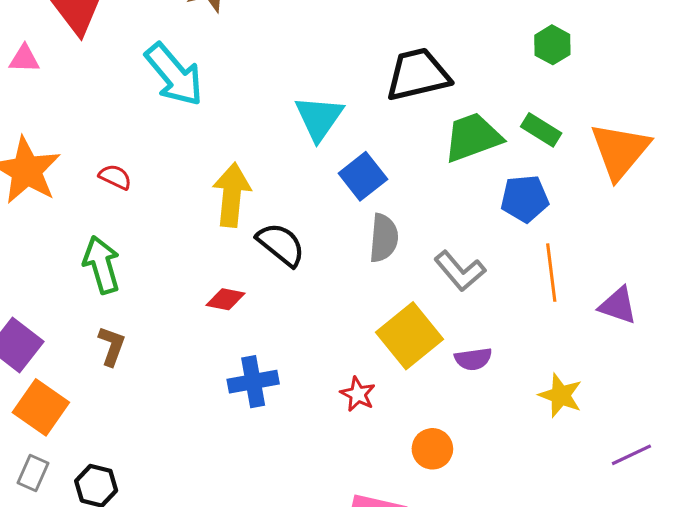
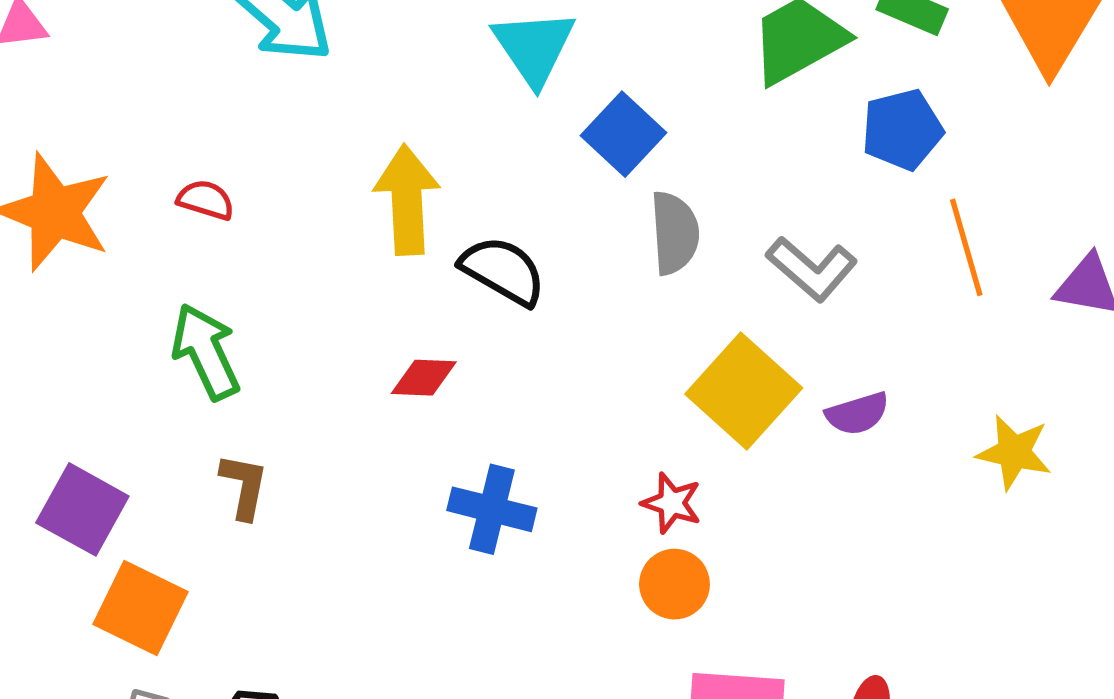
blue cross: (253, 382) -> (492, 509), turned 33
orange circle: (432, 449) -> (674, 584), moved

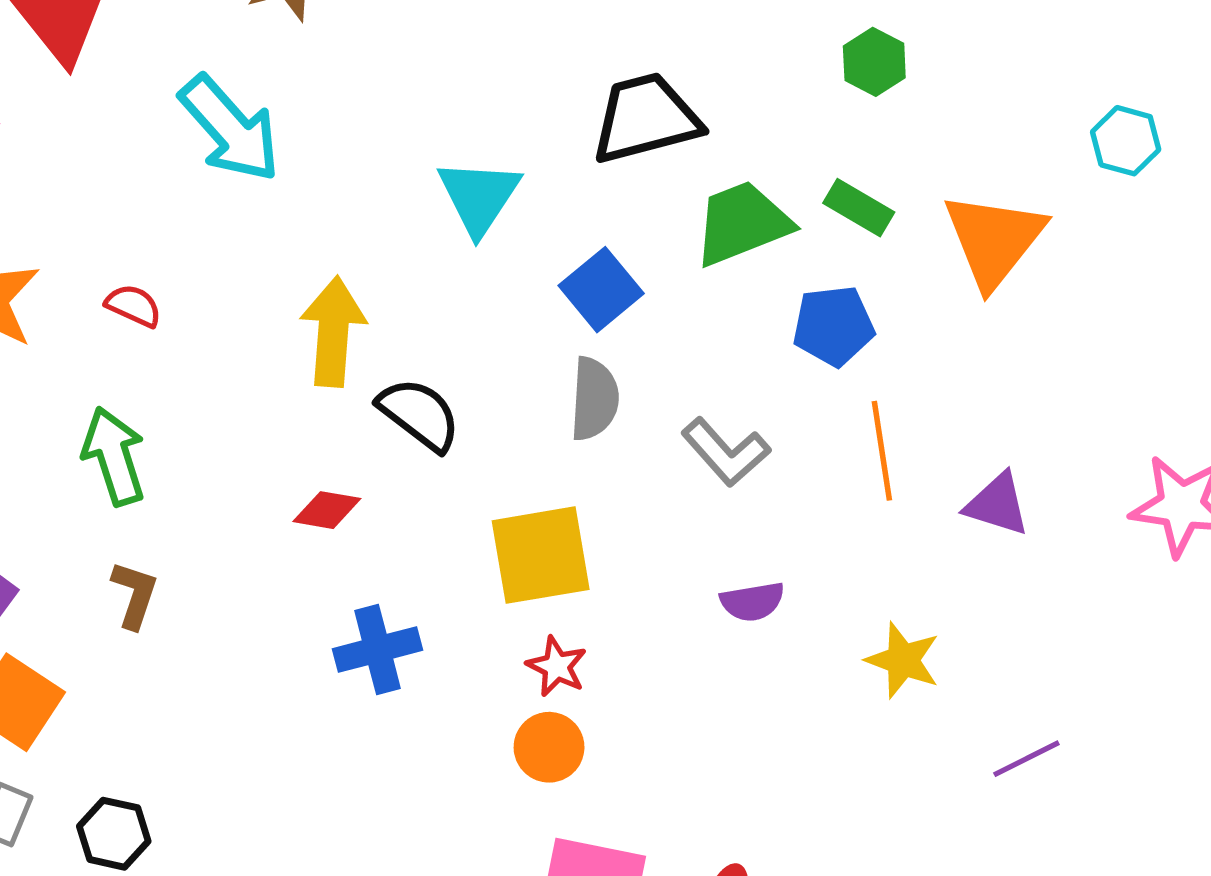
blue square: (623, 134) -> (601, 290), moved
yellow square: (744, 391) -> (541, 555), moved, turned 31
blue cross: (492, 509) -> (377, 649), turned -36

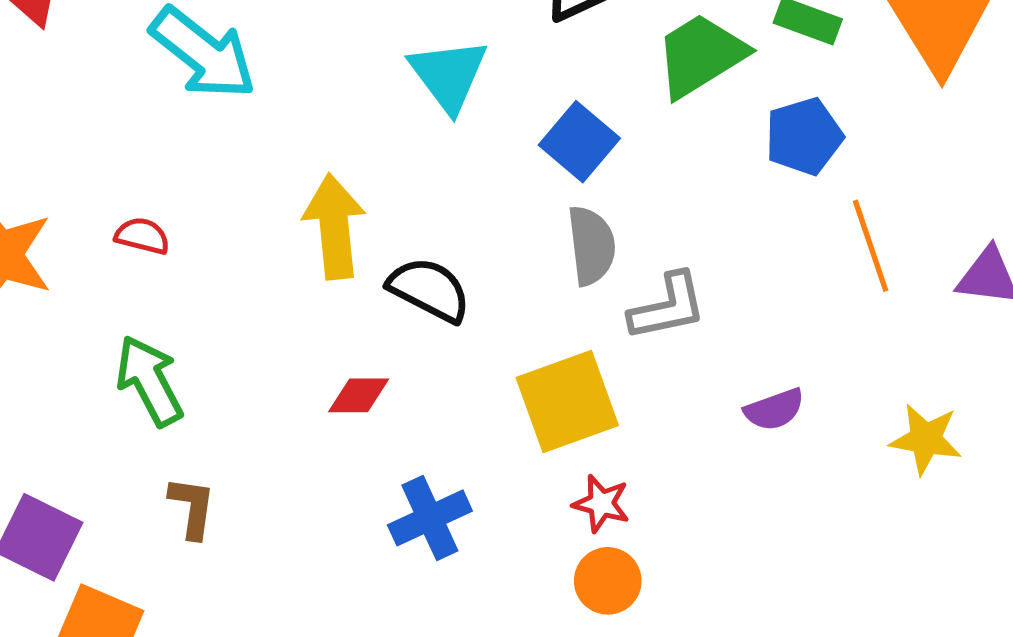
gray L-shape: (726, 452) -> (668, 307), moved, turned -50

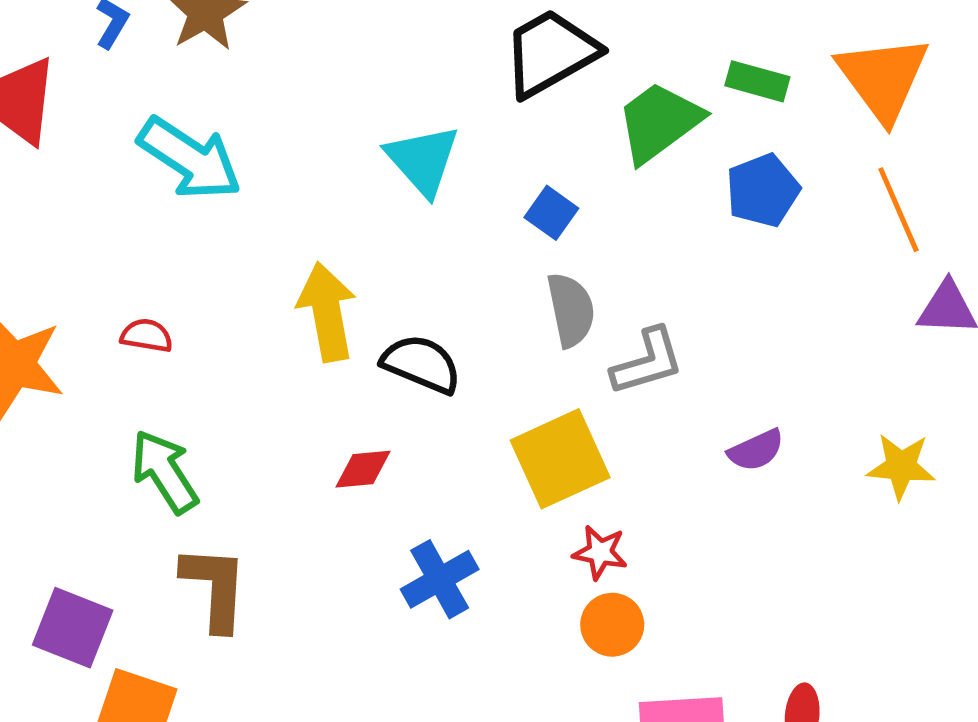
blue square: (579, 142) -> (551, 213), size x0.7
orange line: (871, 246) -> (899, 210), moved
brown L-shape: (192, 507) -> (215, 588), size x1.5

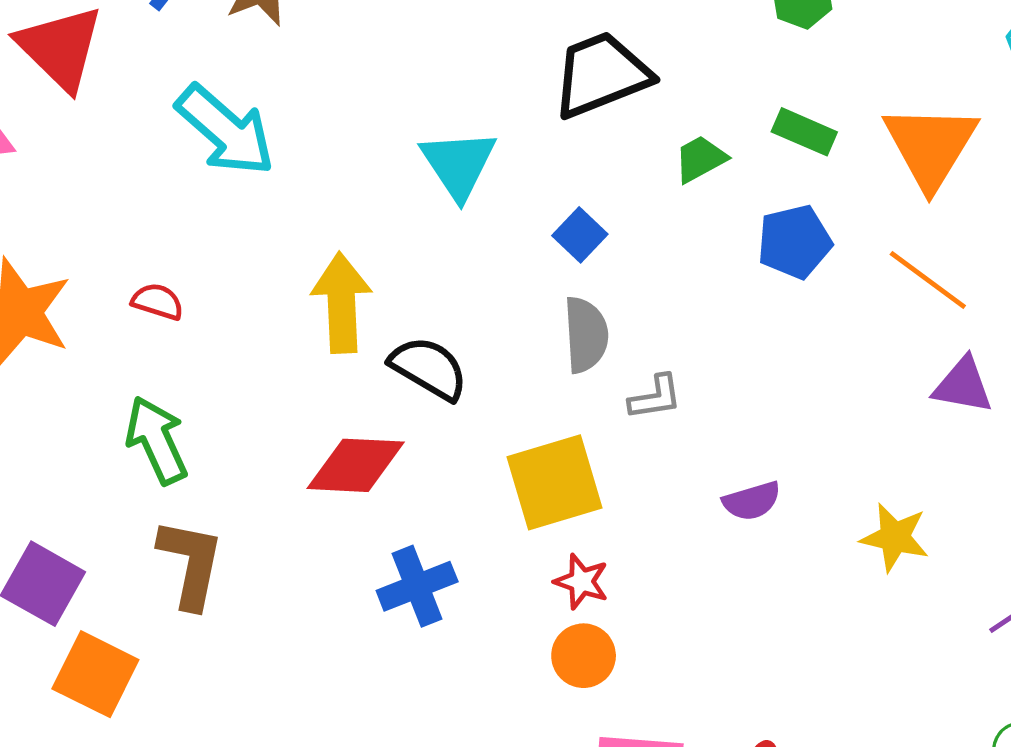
green trapezoid: (659, 122) -> (700, 159), size x0.6
orange line: (899, 210) -> (928, 280), turned -38
gray L-shape: (647, 362) -> (655, 397), size x0.7
red diamond: (363, 469) -> (356, 465), size x1.6

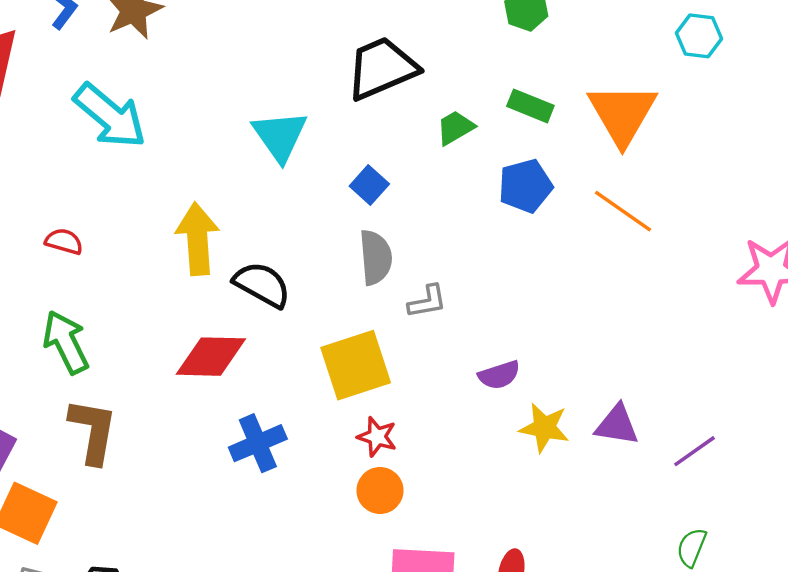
purple triangle: (963, 385) -> (617, 425), moved
yellow star: (895, 537) -> (544, 428), moved

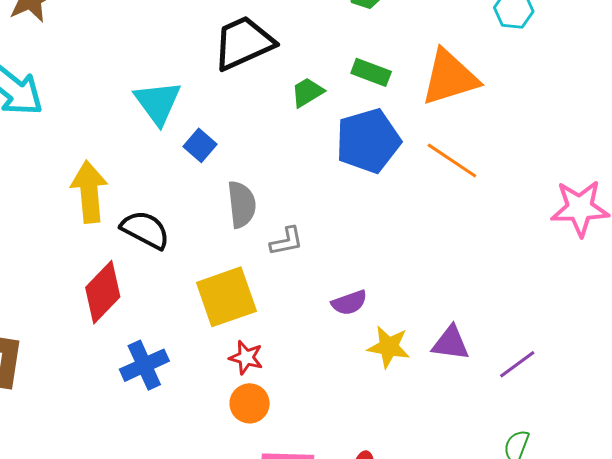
orange triangle: (622, 114) -> (450, 77), turned 44
blue square: (369, 185) -> (200, 145), moved
blue pentagon: (525, 186) -> (368, 141), size x1.4
red diamond: (211, 357) -> (103, 292), turned -46

